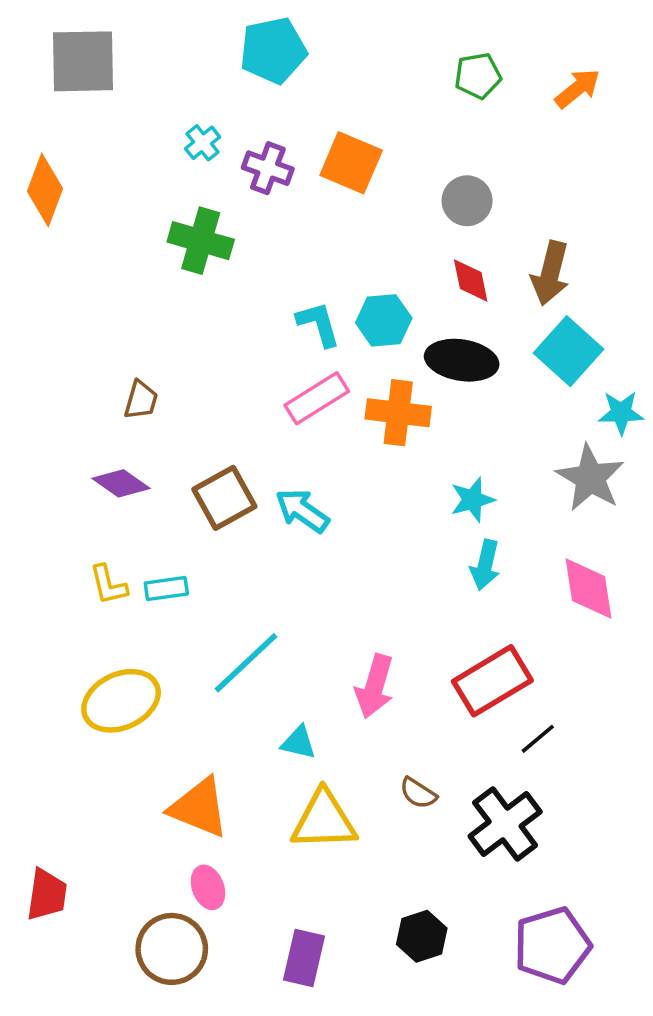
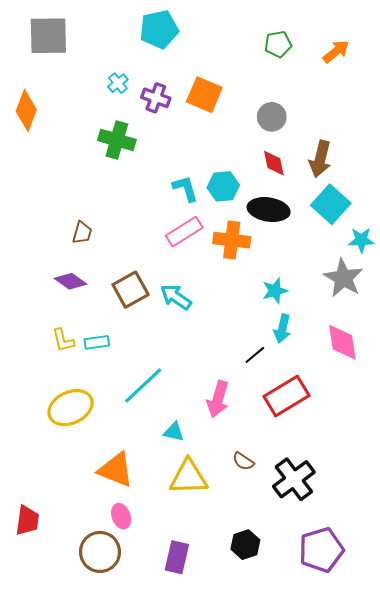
black line: (538, 739) -> (255, 355), moved

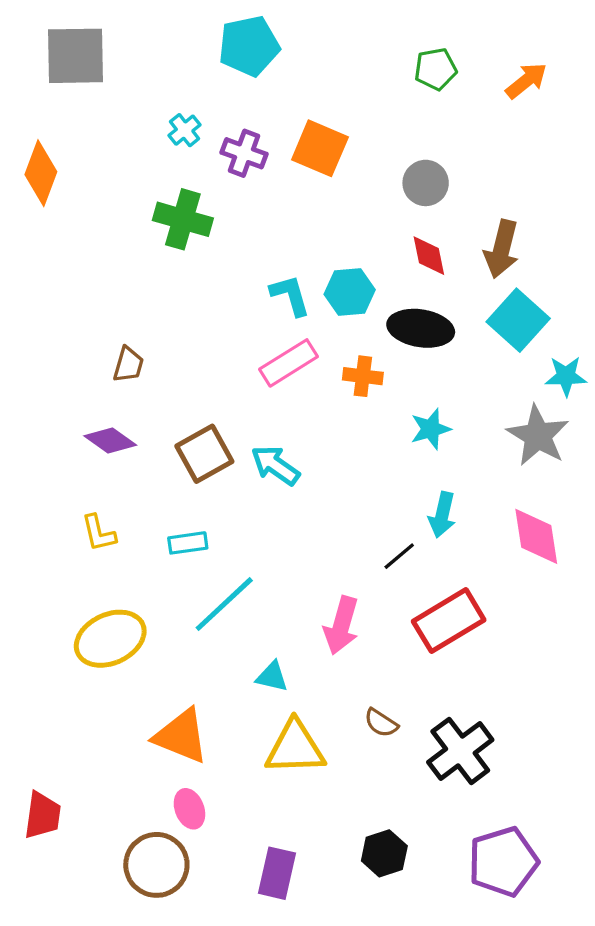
orange cross: (232, 240) -> (363, 376), size x0.7
cyan star: (275, 291) -> (431, 429), moved
cyan rectangle: (97, 342) -> (188, 543), moved

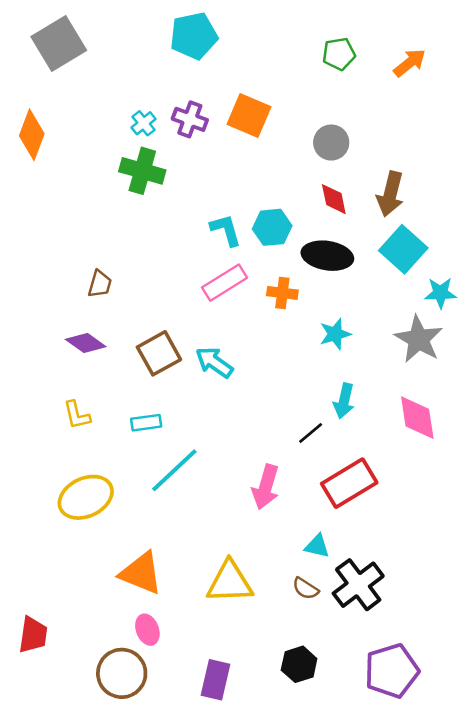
gray square: (76, 56) -> (59, 44), turned -30
cyan cross: (185, 130) -> (144, 123), moved
cyan triangle: (272, 677) -> (317, 546), moved
brown semicircle: (381, 723) -> (306, 589), moved

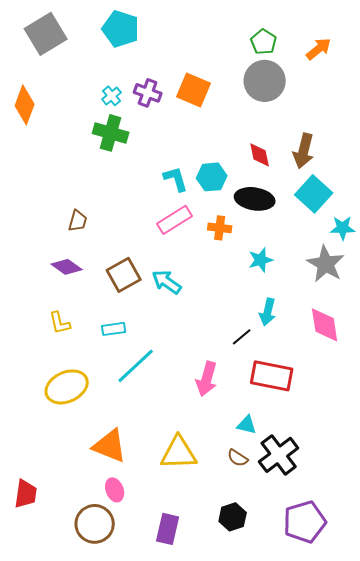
cyan pentagon: (194, 36) -> (121, 29), moved, turned 30
green pentagon: (339, 54) -> (264, 42), turned -30
gray circle: (331, 143) -> (265, 81), moved, size x1.5
red rectangle: (349, 483) -> (272, 376), turned 42

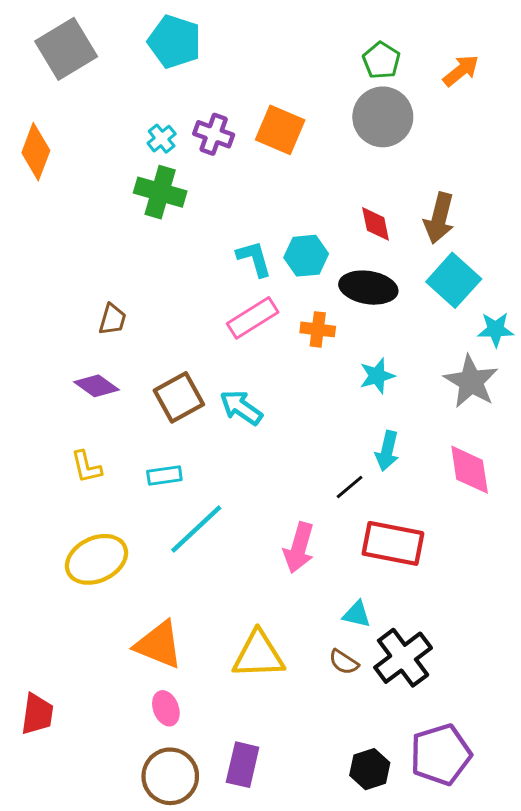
black hexagon: (233, 517) -> (370, 769), moved
brown circle: (95, 524) -> (170, 776), moved

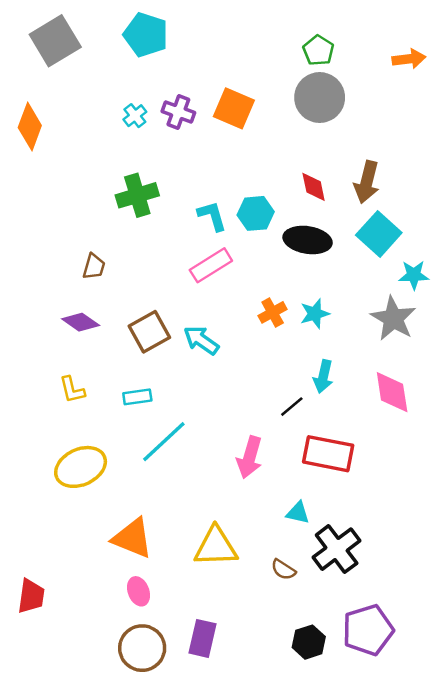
orange arrow: (461, 71) -> (409, 59), moved, turned 32
green cross: (160, 192) -> (137, 195), moved, turned -33
orange cross: (318, 329) -> (273, 312), moved, turned -36
brown semicircle: (344, 662) -> (283, 570), moved

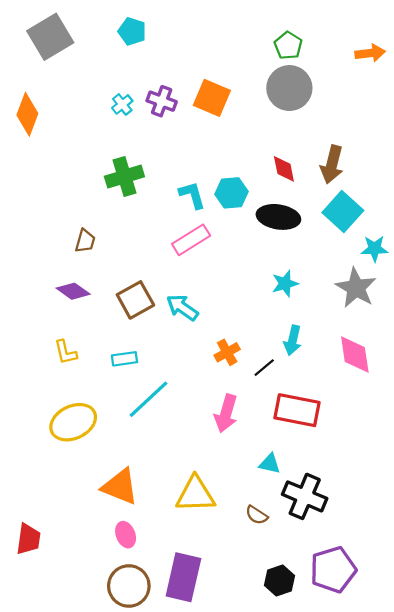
cyan pentagon: (146, 35) -> (132, 31), size x0.7
orange cross: (273, 312) -> (227, 352), moved
black cross: (337, 549) -> (305, 496), turned -30
purple rectangle: (203, 638) -> (183, 577), size x1.4

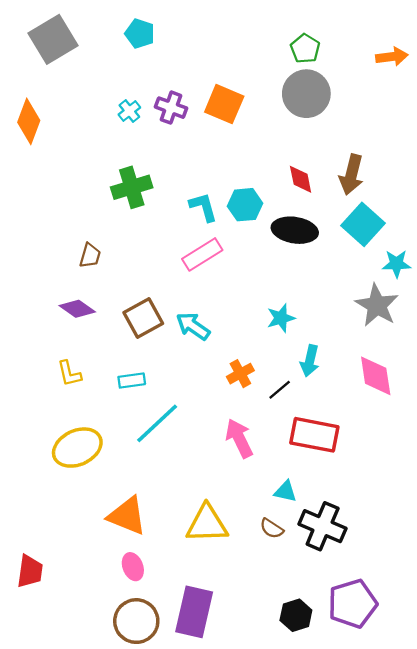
cyan star: (285, 284) -> (281, 318), moved
pink arrow: (226, 413) -> (239, 438), turned 138
brown semicircle: (257, 515) -> (272, 529), moved

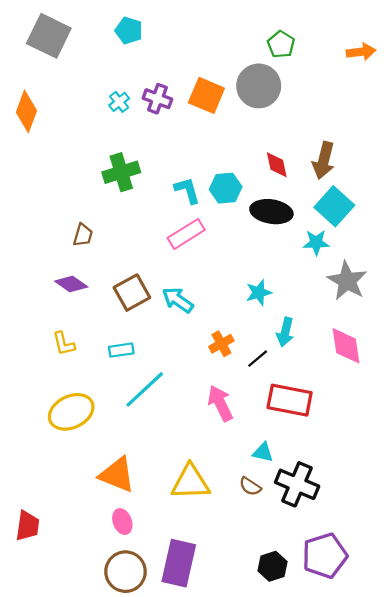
gray square: (53, 39) -> (49, 36), turned -33
gray circle: (306, 94) -> (259, 86), moved
cyan star: (397, 264) -> (316, 242), moved

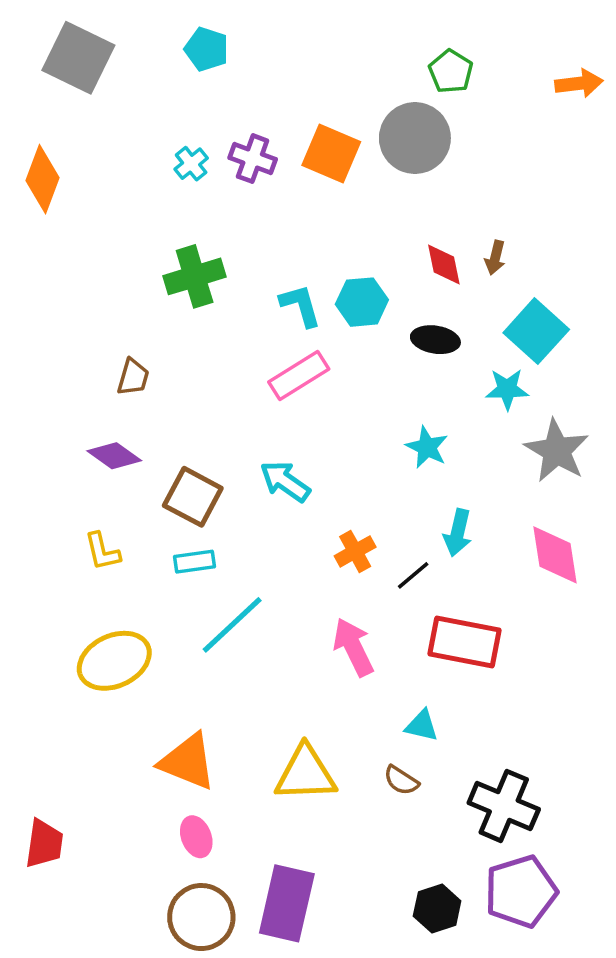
brown arrow: (324, 160) -> (495, 258), moved, size x0.6
black ellipse: (271, 212) -> (435, 340), size x0.7
brown square: (132, 293) -> (193, 497), moved, turned -33
cyan star: (259, 293) -> (427, 447), moved, turned -30
black cross: (297, 484) -> (504, 806), moved

